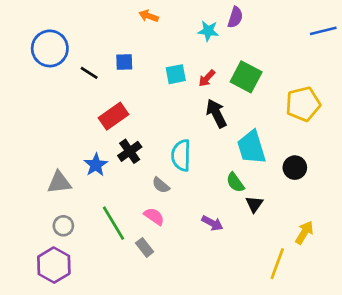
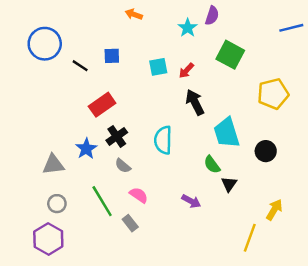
cyan star: (208, 31) -> (188, 28), turned 30
green square: (246, 77) -> (230, 55), moved
gray semicircle: (161, 185) -> (123, 166), moved

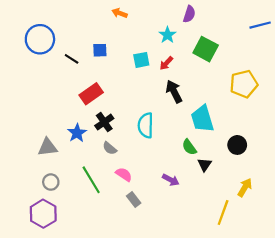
cyan star: (188, 28) -> (167, 35), moved
black circle: (266, 151) -> (237, 145), moved
gray rectangle: (130, 223) -> (134, 199), moved

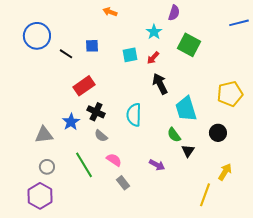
yellow pentagon: (244, 84) -> (230, 94), moved
black cross: (104, 122) -> (96, 112), turned -30

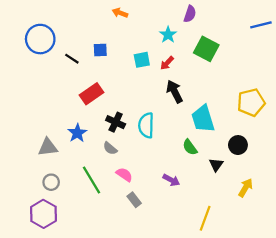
black cross: (96, 112) -> (116, 122), moved
black triangle: (188, 151) -> (216, 165), moved
yellow line: (205, 195) -> (205, 218), moved

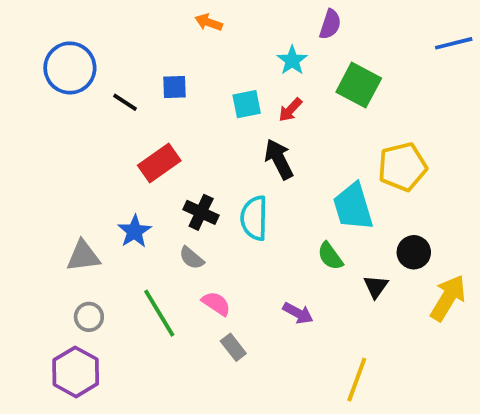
black arrow: (175, 91) -> (279, 159), moved
yellow pentagon: (251, 102) -> (402, 167), moved
yellow arrow: (246, 188) -> (448, 298), moved, size x1.4

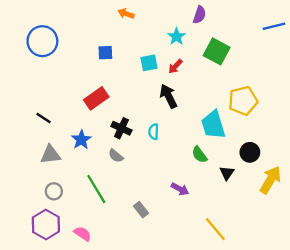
black line: (125, 102) -> (44, 118), moved
cyan semicircle: (254, 218) -> (154, 132), size x0.6
pink semicircle: (216, 304) -> (83, 234), moved
yellow line: (357, 380) -> (215, 229), turned -60

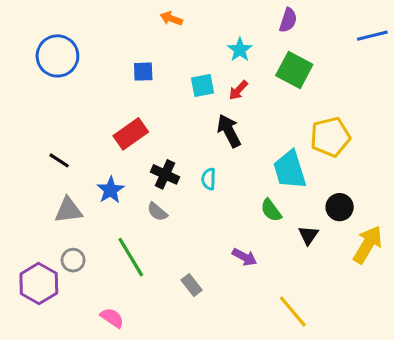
purple semicircle: (199, 15) -> (288, 20), moved
purple hexagon: (46, 225) -> (39, 283), moved

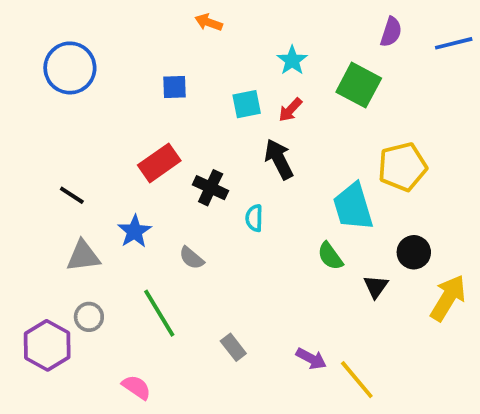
purple semicircle: (288, 20) -> (391, 32), moved
black cross: (165, 174) -> (211, 188), moved
purple arrow: (245, 257) -> (311, 359), moved

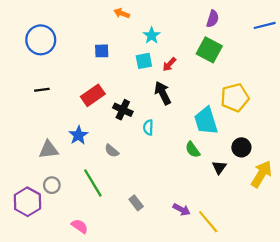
purple semicircle: (391, 32) -> (213, 19), moved
cyan star: (292, 60) -> (152, 35), moved
black line: (72, 195) -> (42, 90), moved, turned -40

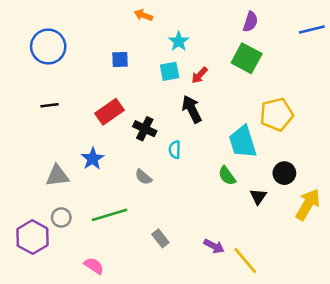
gray semicircle: (112, 151) -> (143, 177), moved
green line: (93, 183) -> (110, 215), turned -76

